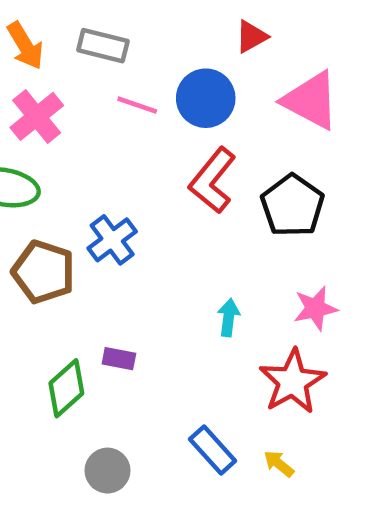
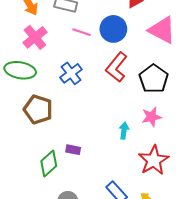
blue cross: (112, 240) -> (71, 73), moved
pink star: (315, 308) -> (151, 117), moved

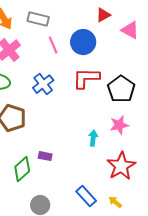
pink triangle: (162, 30) -> (130, 30), moved, size x0.7
pink line: (82, 32) -> (53, 45), turned 48
red L-shape: (117, 67) -> (86, 78), turned 52

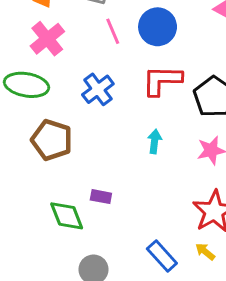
cyan arrow: (93, 138) -> (155, 141), moved
green diamond: (22, 169) -> (67, 216), turned -70
yellow arrow: (115, 202) -> (205, 252), moved

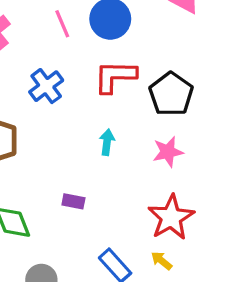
purple rectangle: (101, 197) -> (73, 201), moved

